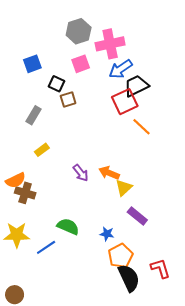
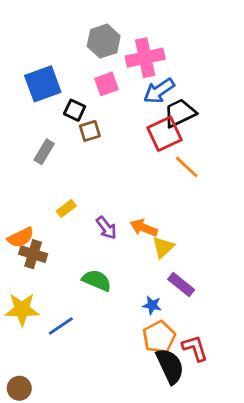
blue square: (32, 64) -> (43, 84), size x1.5
yellow rectangle: (42, 150) -> (66, 208), moved
green semicircle: (68, 226) -> (97, 280), moved
blue star: (107, 234) -> (152, 305), moved
red L-shape: (160, 268) -> (195, 348), moved

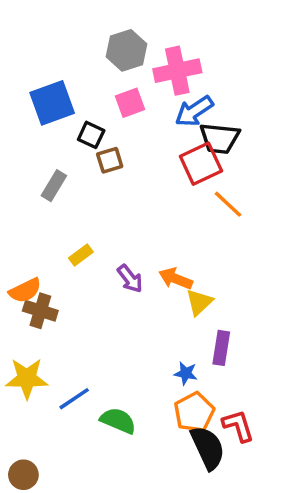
black trapezoid: (180, 113) -> (220, 138), turned -148
green semicircle: (97, 280) -> (118, 421), moved
purple rectangle: (181, 284) -> (221, 348), turned 60

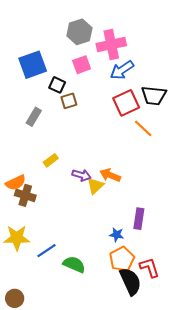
black trapezoid: (220, 138) -> (154, 96), moved
purple arrow: (130, 279) -> (82, 175), turned -36
yellow triangle: (199, 302) -> (95, 186), moved

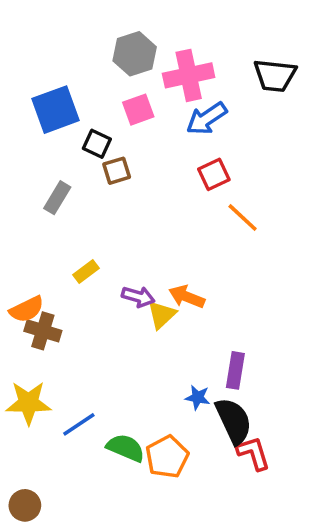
black trapezoid: (154, 96) -> (275, 75), moved
red square: (126, 103) -> (214, 174), size x0.7
orange pentagon: (122, 259) -> (167, 457), moved
black semicircle: (130, 281) -> (234, 421), moved

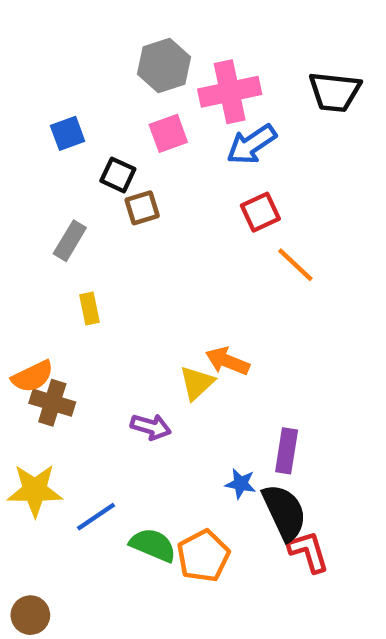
blue square: (55, 110) -> (68, 133), size x0.6
yellow rectangle: (86, 271) -> (89, 309), moved, turned -65
purple arrow: (138, 297) -> (151, 427), moved

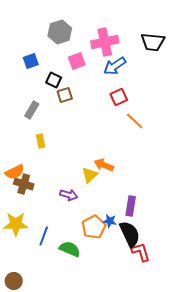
gray hexagon: (164, 65) -> (60, 32), moved
blue line: (96, 517) -> (44, 236), turned -36
orange pentagon: (203, 556) -> (94, 227), moved

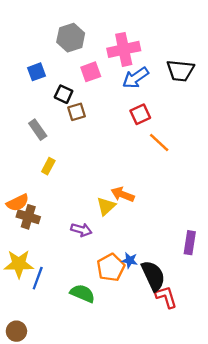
black trapezoid: (153, 42) -> (180, 71), moved
gray rectangle: (32, 110) -> (38, 130), turned -66
yellow rectangle: (41, 141) -> (48, 166), turned 40
purple rectangle: (131, 206) -> (190, 243), moved
blue line: (44, 236) -> (38, 278), moved

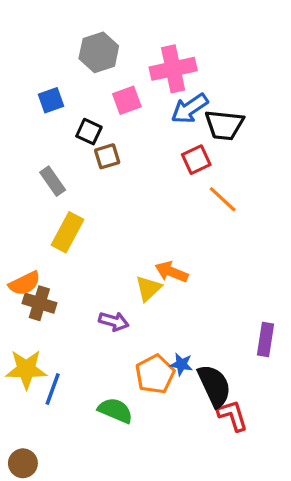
black trapezoid: (180, 71) -> (224, 125), moved
yellow rectangle: (48, 166) -> (67, 232), size x1.6

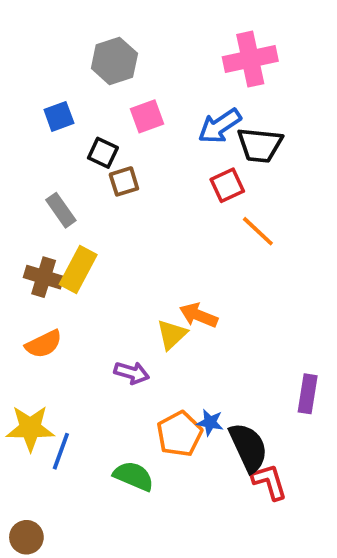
pink cross: (173, 69) -> (250, 59), moved
orange semicircle: (25, 283) -> (44, 344), moved
brown cross: (39, 303) -> (44, 277), moved

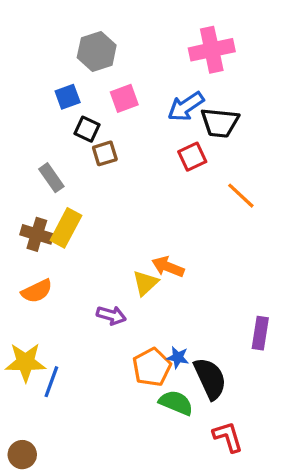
blue square: (59, 116) -> (68, 97), moved
orange line: (258, 231) -> (241, 196), moved
green semicircle: (134, 476) -> (176, 403), moved
red L-shape: (269, 482) -> (228, 437), moved

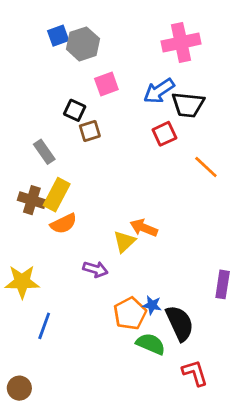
blue square: (68, 97) -> (58, 36), moved
orange semicircle: (37, 291) -> (64, 224), moved
yellow star: (25, 362) -> (22, 282), moved

